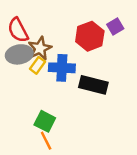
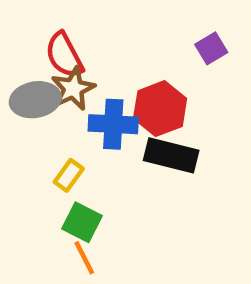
red semicircle: (18, 30) -> (64, 55), moved
red hexagon: (90, 36) -> (160, 109), moved
yellow rectangle: (38, 65) -> (69, 175), moved

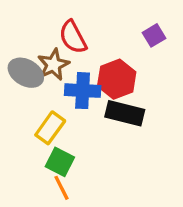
red semicircle: (64, 55) -> (73, 37), moved
gray ellipse: (35, 100) -> (26, 73), turned 40
yellow rectangle: (69, 175) -> (50, 128), size x1.4

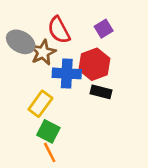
purple square: (154, 35) -> (104, 29), moved
gray ellipse: (26, 73) -> (21, 42), moved
black rectangle: (125, 113) -> (101, 92), size x0.7

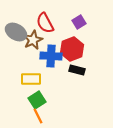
yellow rectangle: (40, 104) -> (31, 79), turned 54
green square: (48, 131) -> (37, 100), turned 30

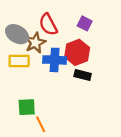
purple square: (79, 22) -> (85, 23), turned -32
yellow rectangle: (31, 79) -> (19, 61), moved
green square: (37, 100) -> (27, 107), moved, turned 30

